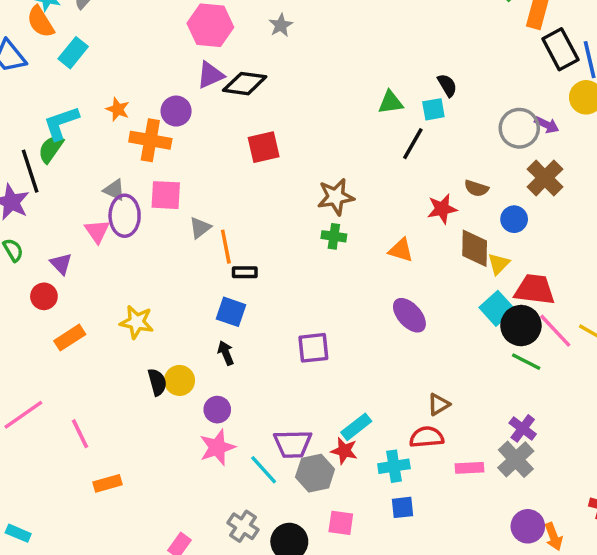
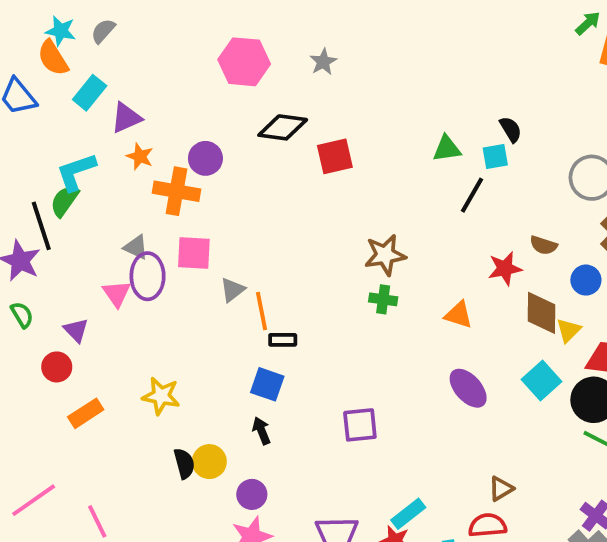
purple triangle: (210, 75) -> (126, 118), moved
red square: (264, 147) -> (335, 156), moved
cyan square: (497, 308) -> (542, 380), moved

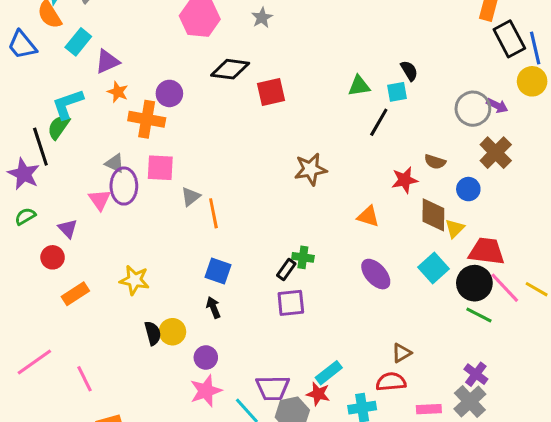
green cross: (383, 299) -> (303, 257), moved
green semicircle: (22, 315) -> (25, 216), turned -90
black rectangle: (283, 340) -> (286, 269), moved, turned -55

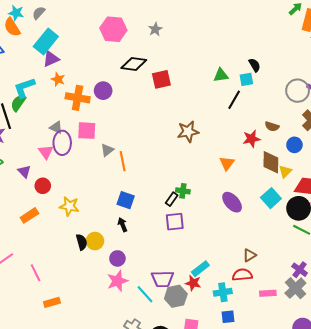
cyan rectangle: (78, 42) -> (46, 42), moved, size x1.4
purple circle: (169, 93) -> (103, 91), moved
orange triangle: (368, 216) -> (227, 163), turned 49
red circle: (53, 257) -> (43, 186), moved

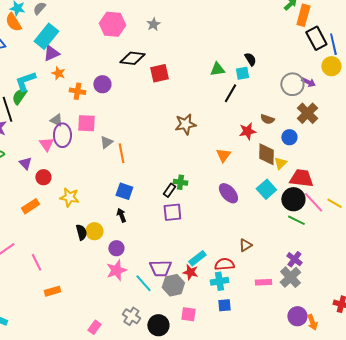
orange cross: (78, 98) -> (77, 91), size x0.7
red semicircle: (242, 275) -> (224, 264), moved

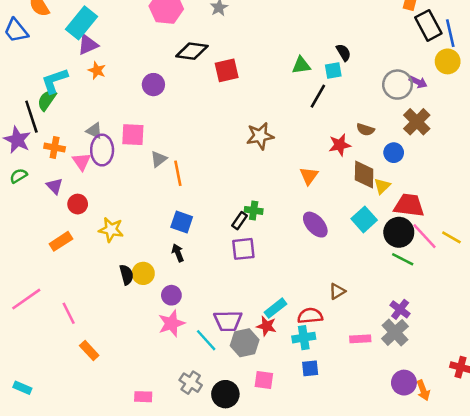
orange cross: (77, 91) -> (55, 147), moved
orange rectangle: (52, 291) -> (89, 350), turned 63
pink rectangle: (94, 327) -> (143, 397), turned 56

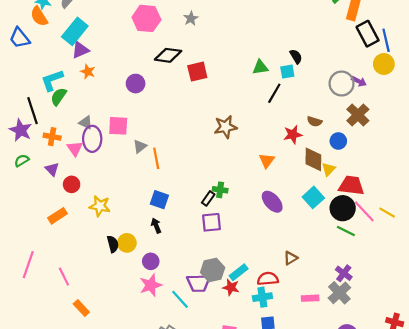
green semicircle: (47, 100) -> (59, 97), moved
pink line: (26, 299) -> (28, 265), turned -36
gray hexagon: (245, 343) -> (213, 270), moved

